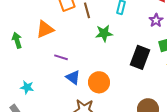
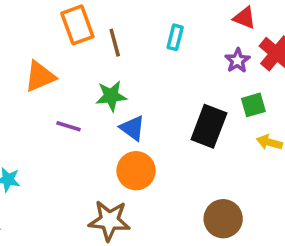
green star: (104, 33) -> (111, 96), moved
blue triangle: (73, 77) -> (132, 128), moved

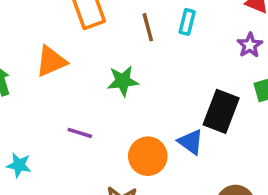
brown line: (115, 43) -> (148, 27), moved
purple line: (68, 126) -> (80, 133), moved
blue triangle: (132, 128) -> (191, 142), moved

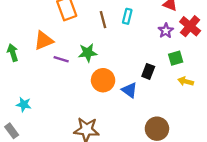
black rectangle: (221, 111) -> (148, 71), size x0.6
purple line: (80, 133) -> (61, 59), moved
orange circle: (148, 156) -> (103, 80), moved

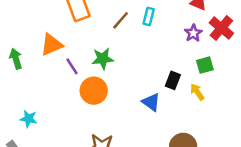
brown line: (103, 20) -> (121, 20), turned 56
purple line: (61, 59) -> (72, 66), turned 40
orange circle: (103, 80) -> (94, 91), moved
yellow arrow: (186, 81) -> (197, 92), moved, turned 40

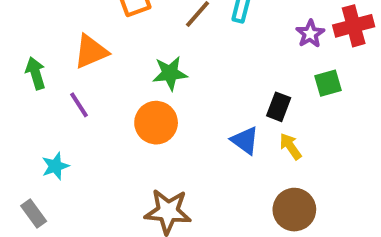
red cross: (221, 28) -> (354, 26), turned 35
purple line: (72, 66) -> (79, 105), moved
yellow arrow: (197, 92) -> (290, 146), moved
cyan star: (29, 119) -> (55, 166), turned -30

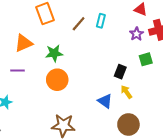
green star: (170, 73) -> (54, 53), moved
purple line: (79, 105) -> (18, 71), turned -56
blue triangle: (245, 140) -> (105, 101), moved

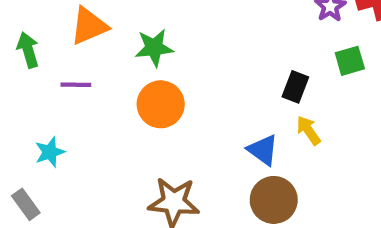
brown circle: (128, 125) -> (274, 200), moved

